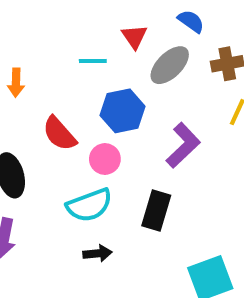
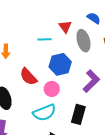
gray ellipse: (170, 65) -> (83, 41), turned -60

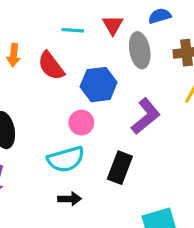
blue semicircle: (94, 18) -> (160, 16), turned -56
cyan line: (44, 39) -> (73, 30), moved
red semicircle: (28, 77) -> (51, 66), moved

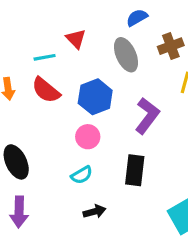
red triangle: (113, 25) -> (76, 39), moved
cyan line: (73, 30) -> (45, 57), moved
cyan semicircle: (66, 159) -> (82, 175), size x0.6

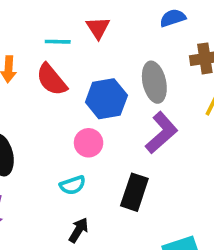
gray ellipse: (126, 55) -> (154, 82), moved
black arrow: (94, 212) -> (79, 230), turned -55

